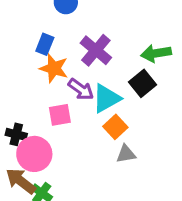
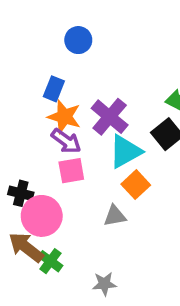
purple cross: (96, 50) -> (110, 117), moved
purple arrow: (81, 89) -> (66, 141), moved
gray triangle: (126, 154) -> (115, 216), moved

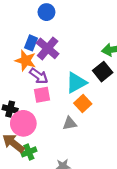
orange star: (64, 117) -> (26, 61), moved
purple cross: (110, 117) -> (48, 48), moved
green cross: (50, 261) -> (29, 152), turned 32

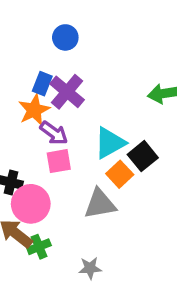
orange star: (26, 61) -> (34, 110), turned 30
black square: (103, 72) -> (143, 156), moved
gray triangle: (70, 123) -> (100, 204), size x1.5

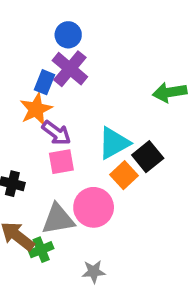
purple cross: (67, 92) -> (70, 69), moved
pink circle: (31, 204) -> (94, 207), moved
gray triangle: (100, 204) -> (58, 219), moved

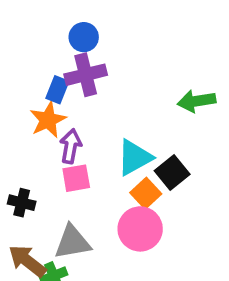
purple cross: (70, 69) -> (86, 75), turned 36
purple arrow: (56, 133) -> (71, 146), turned -116
pink circle: (94, 207) -> (140, 229), moved

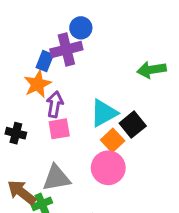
blue circle: (84, 37) -> (81, 28), moved
black cross: (22, 203) -> (16, 133), moved

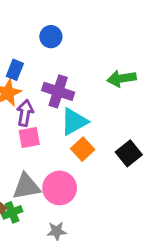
purple cross: (66, 49) -> (58, 91), moved, turned 32
black square: (133, 125) -> (129, 153), moved
pink circle: (108, 168) -> (60, 188), moved

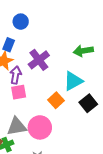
blue circle: (51, 37) -> (21, 22), moved
purple cross: (58, 91) -> (39, 60), turned 35
cyan triangle: (74, 122) -> (73, 81), moved

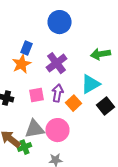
blue circle: (21, 22) -> (60, 22), moved, size x1.5
purple arrow: (16, 75) -> (58, 93), moved

